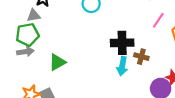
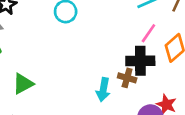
black cross: (122, 43) -> (140, 61), moved

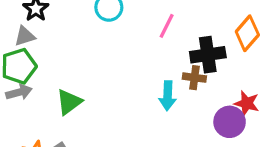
pink line: (148, 33) -> (167, 26), moved

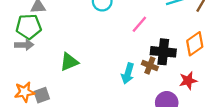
green triangle: (69, 102) -> (69, 62), moved
red star: (247, 103) -> (188, 81), moved, turned 30

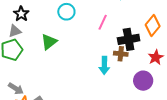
gray arrow: (24, 45) -> (16, 89), moved, turned 49
green triangle: (69, 62) -> (49, 42), moved

